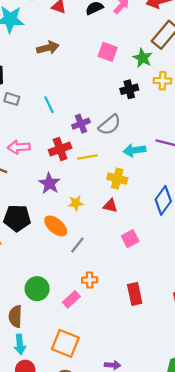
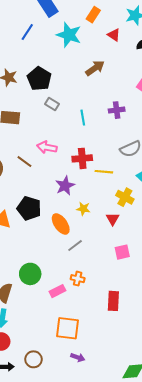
brown arrow: (48, 48) -> (95, 68), turned -36
purple cross: (81, 124) -> (117, 110), moved
red triangle: (110, 206) -> (113, 219), turned 32
orange square: (65, 343) -> (68, 328), moved, turned -30

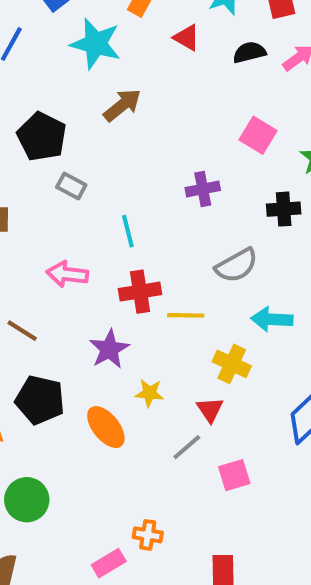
brown arrow: (95, 68) -> (122, 105), moved
cyan line: (83, 118) -> (128, 231), moved
brown line: (24, 162) -> (22, 331), moved
gray line: (75, 245) -> (187, 447), moved
green circle: (30, 274) -> (27, 500), moved

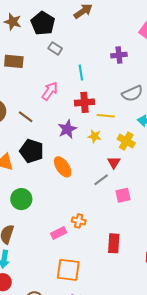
pink arrow: (67, 274) -> (50, 91), turned 114
yellow star: (149, 393) -> (95, 136), moved

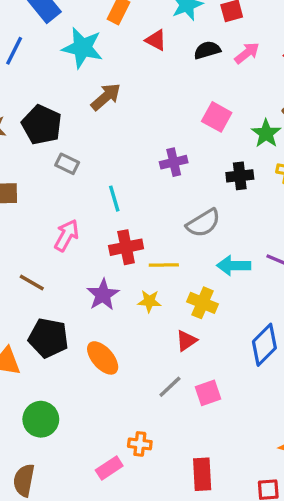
red triangle: (114, 162) -> (186, 341), turned 32
gray line: (101, 180) -> (170, 387), moved

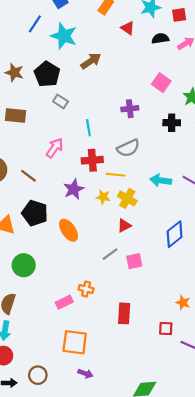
cyan star: (82, 48) -> (64, 36), moved
gray semicircle: (203, 223) -> (128, 148), moved
yellow cross: (203, 303) -> (127, 198), moved

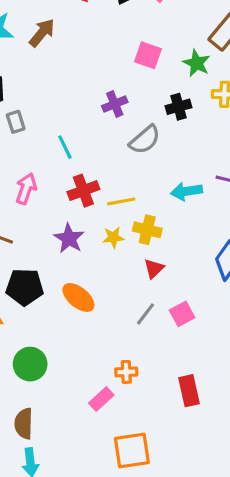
brown arrow: (91, 61) -> (42, 33), moved
gray rectangle: (61, 101) -> (16, 122), turned 56
gray semicircle: (128, 148) -> (145, 140), moved

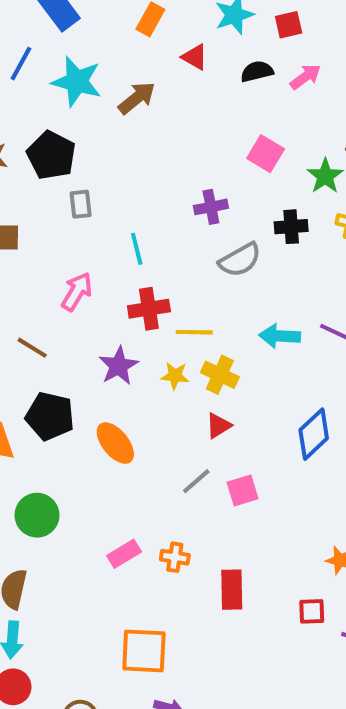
orange cross: (126, 372) -> (175, 557), moved
pink rectangle: (101, 399) -> (124, 554), moved

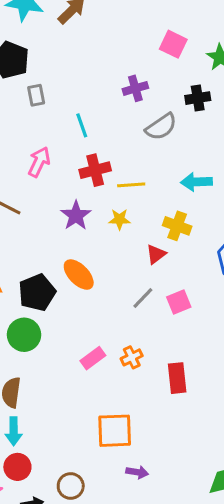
yellow cross: (220, 375) -> (177, 226), moved
black pentagon: (50, 416) -> (37, 292), moved, turned -30
orange cross: (175, 557) -> (132, 357), turned -30

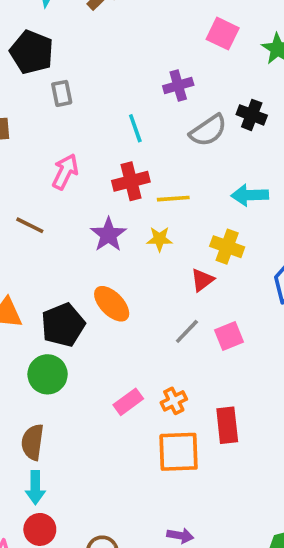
black cross: (198, 98) -> (252, 115), moved, turned 30
cyan line: (82, 125) -> (135, 128), moved
orange square: (115, 431) -> (179, 452), moved

